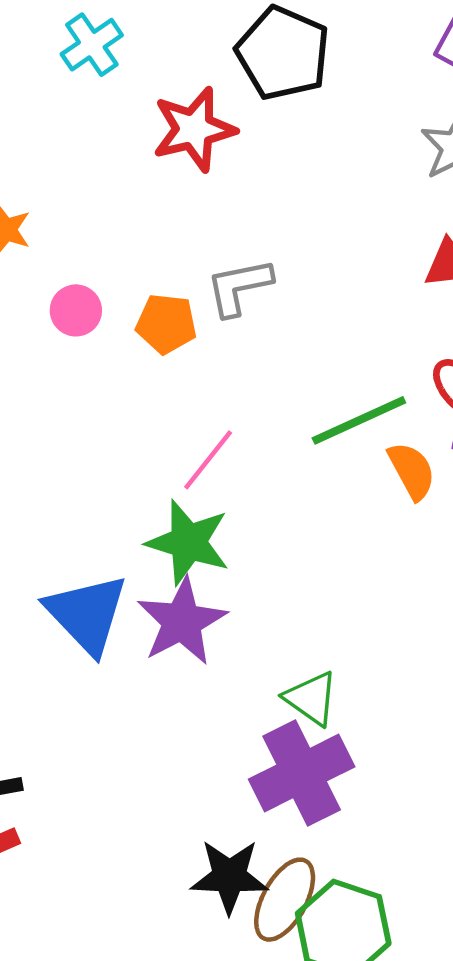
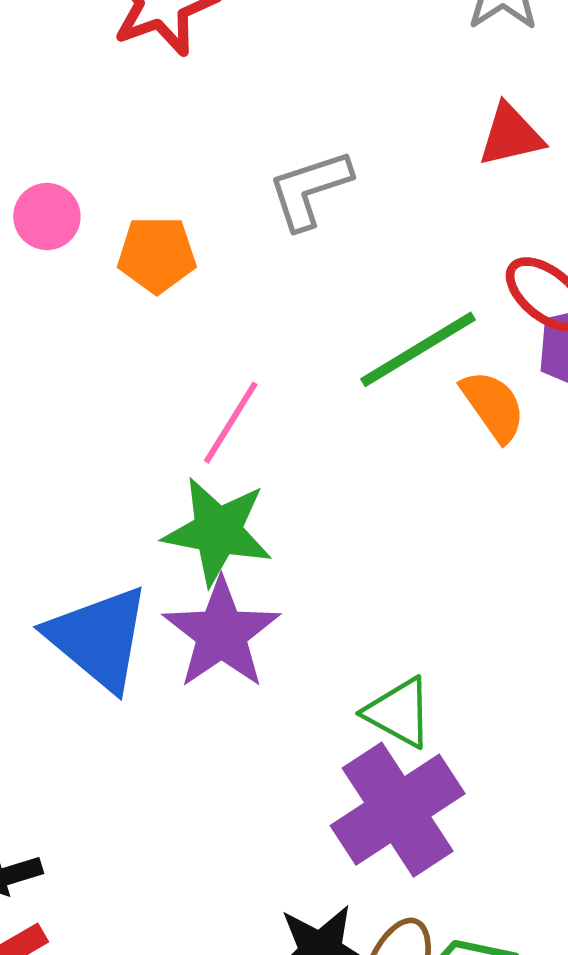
gray L-shape: (239, 287) -> (310, 189), moved
pink circle: (76, 310) -> (47, 216), moved

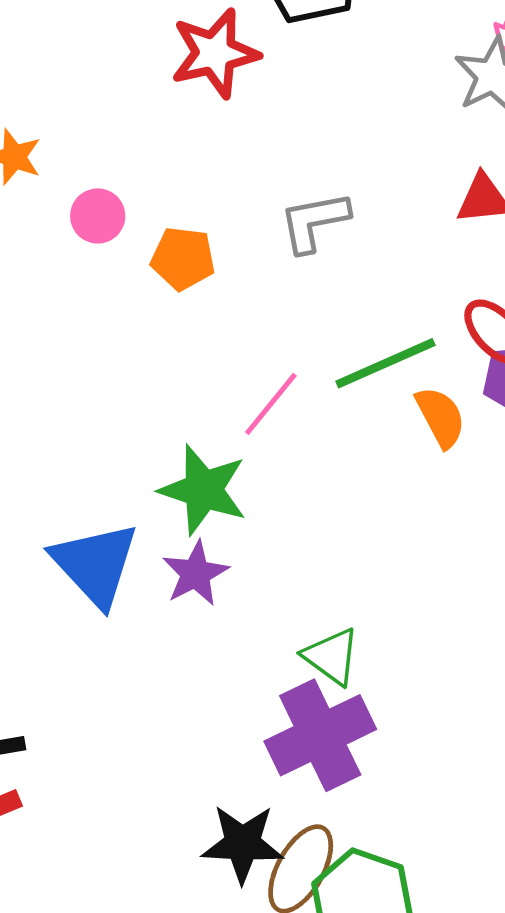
pink line: (231, 423) -> (271, 404), moved
purple star: (221, 633) -> (196, 573), size x0.7

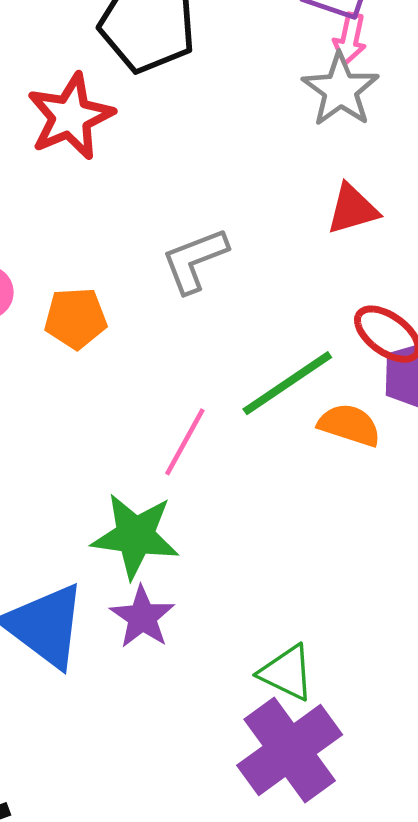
orange semicircle: (441, 417) -> (349, 425), turned -34

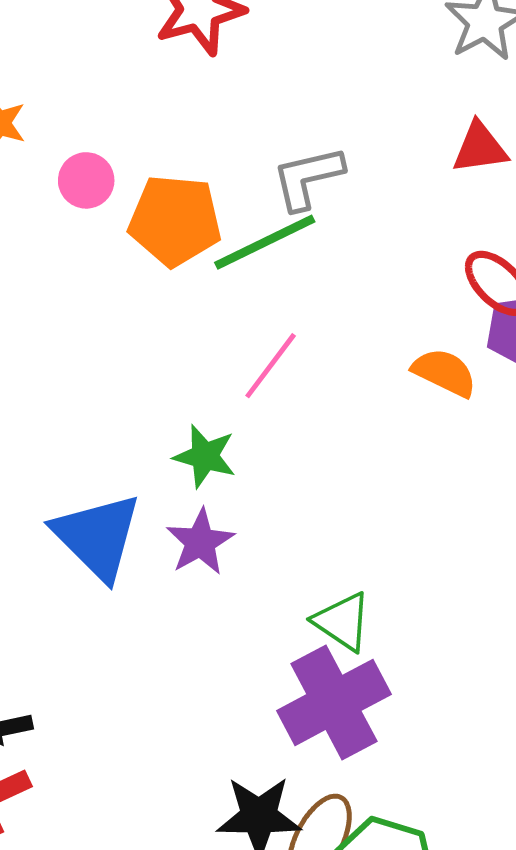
orange pentagon: (76, 318) -> (175, 220), size x1.4
green line: (287, 383) -> (265, 242), moved
green star: (135, 536) -> (205, 456), size x0.7

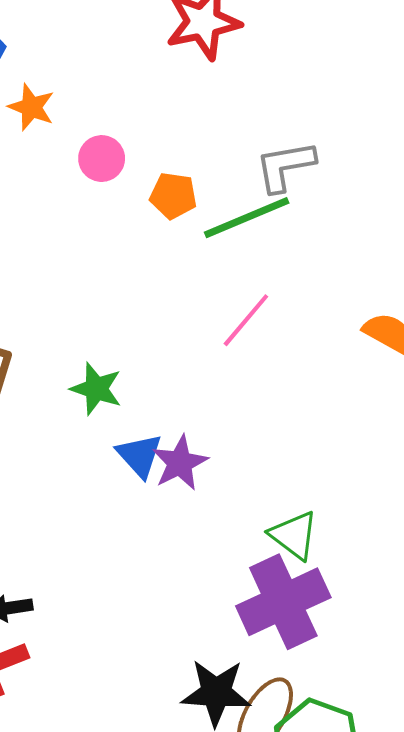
orange pentagon: (175, 220) -> (173, 196), size x0.6
green star: (205, 456) -> (96, 389), moved
blue triangle: (97, 536) -> (139, 455), moved, size x0.6

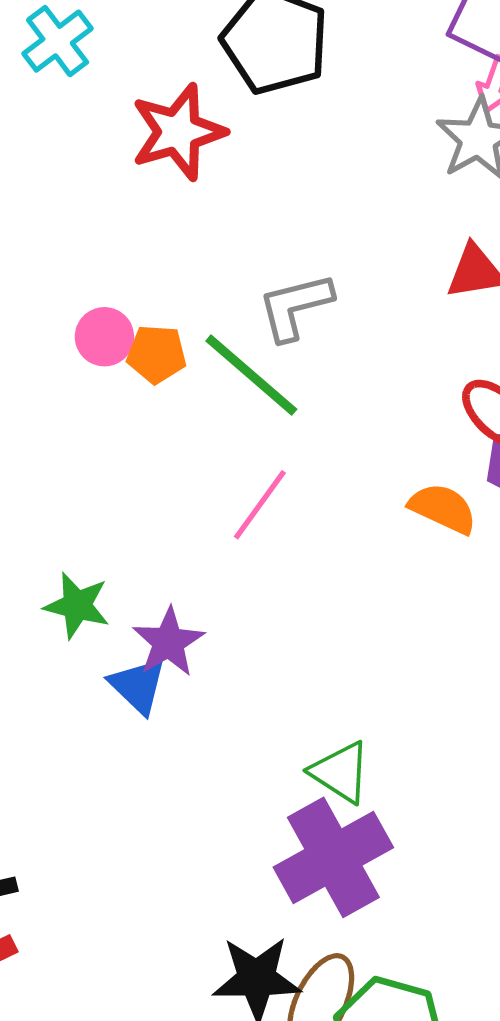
pink circle: (102, 159) -> (104, 337), moved
green line: (247, 218) -> (251, 375), turned 68
purple star: (180, 463) -> (168, 642), moved

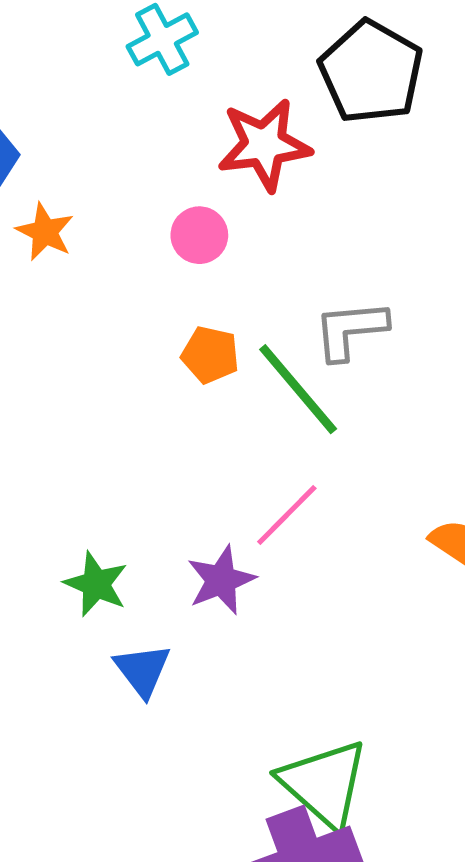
pink circle: (104, 337) -> (199, 235), moved
purple star: (168, 642) -> (221, 580), moved
green triangle: (341, 772) -> (324, 784), size x1.5

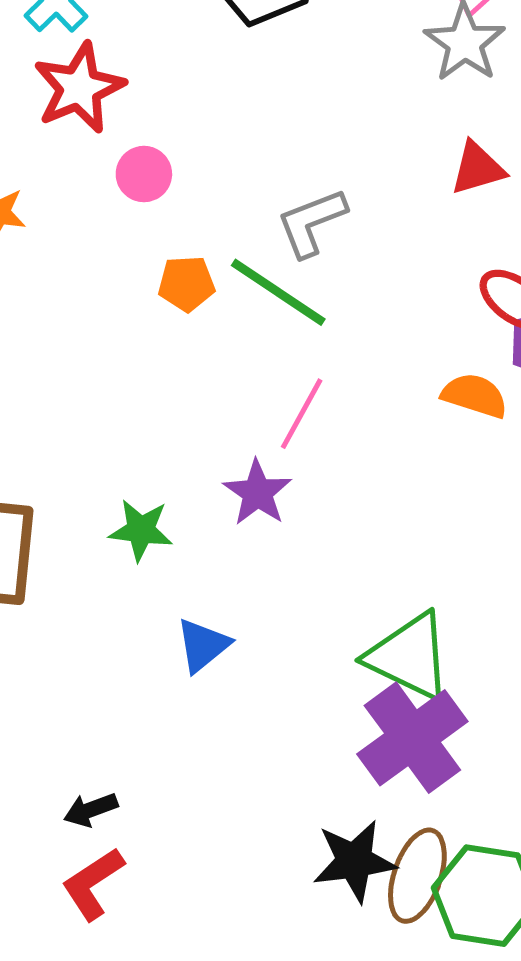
red star: (264, 145) -> (79, 88), moved
blue triangle: (142, 670) -> (203, 645), moved, turned 44

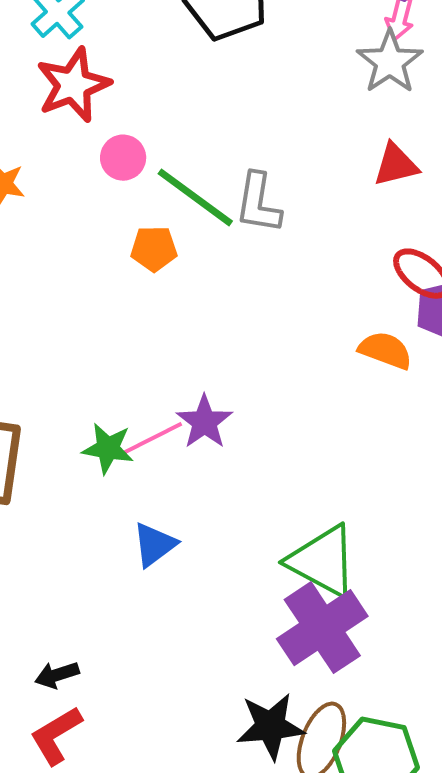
gray L-shape: (312, 222) -> (258, 203), turned -62
green line: (278, 292) -> (195, 197), moved
pink line: (302, 414) -> (153, 438), moved, turned 32

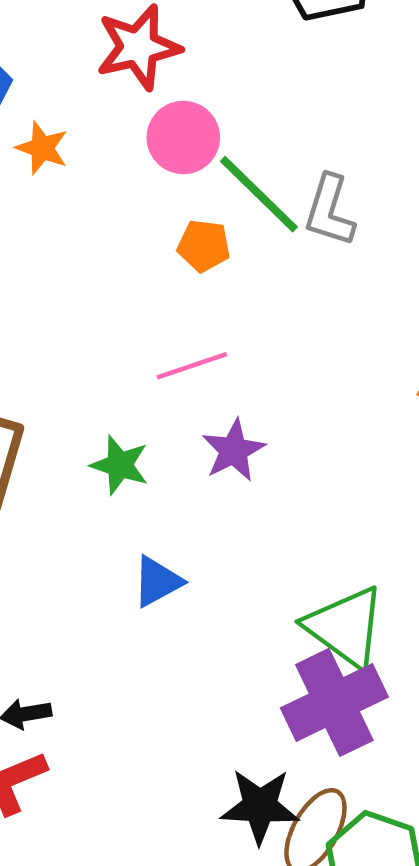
pink circle: (123, 158) -> (183, 137), size x1.4
pink line: (153, 438) -> (192, 366), moved

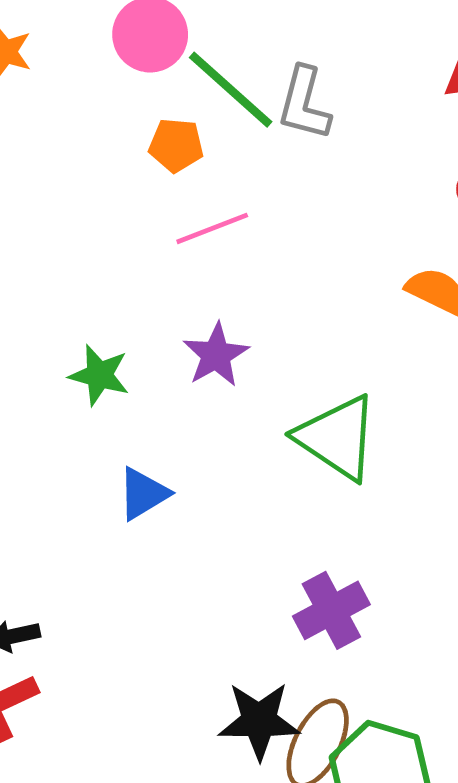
pink line: (192, 366) -> (212, 228), moved
green triangle: (345, 627) -> (337, 438), moved
purple cross: (334, 702) -> (331, 610), size x0.7

